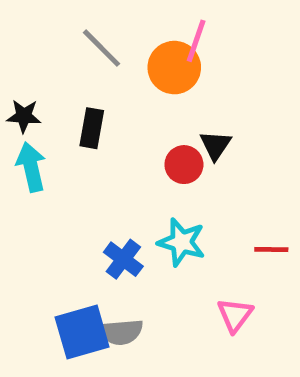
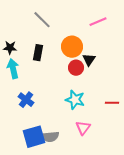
pink line: (196, 41) -> (98, 22), moved, turned 48
orange circle: (174, 68) -> (72, 47), moved
blue cross: (123, 259) -> (26, 100), moved
pink triangle: (235, 315) -> (83, 128), moved

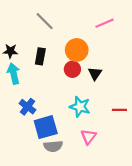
black triangle: (89, 60) -> (95, 74), moved
red circle: (76, 68) -> (72, 69), moved
blue square: (34, 137) -> (46, 127), moved

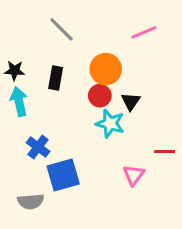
cyan star: (80, 107) -> (110, 124), moved
pink triangle: (88, 137) -> (134, 175), moved
gray semicircle: (53, 146) -> (31, 201), moved

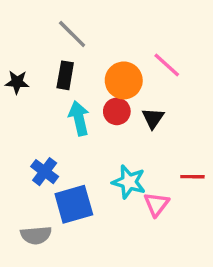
pink line: (144, 32) -> (167, 65), moved, turned 65
black rectangle: (56, 78) -> (65, 75), moved
cyan arrow: (19, 101) -> (79, 118), moved
cyan star: (110, 124) -> (129, 182), moved

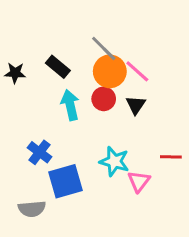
gray line: (72, 34) -> (104, 48), moved
pink line: (167, 65) -> (137, 71), moved
black rectangle: (65, 75) -> (58, 67), turned -60

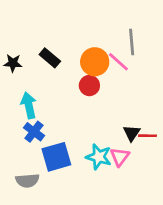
gray line: (104, 48) -> (132, 42), moved, turned 40
cyan arrow: (70, 105) -> (29, 105), moved
black triangle: (136, 105) -> (132, 133), moved
cyan star: (114, 161) -> (99, 157), moved

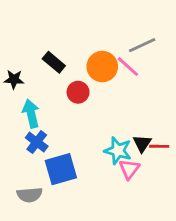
gray line: (132, 42) -> (142, 45), turned 70
black star: (13, 63) -> (14, 79), moved
red circle: (89, 86) -> (78, 92), moved
cyan star: (99, 157) -> (118, 151), moved

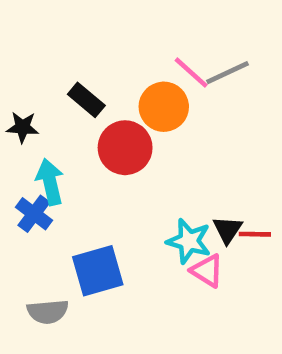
pink line: (128, 67) -> (191, 73), moved
red circle: (78, 92) -> (125, 148), size x1.5
blue cross: (37, 142) -> (34, 214), moved
pink triangle: (129, 169) -> (207, 271), turned -35

